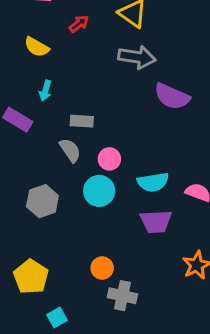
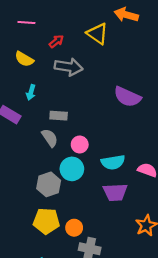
gray arrow: (137, 57) -> (69, 67), moved
gray hexagon: (42, 201) -> (49, 184), moved
yellow pentagon: (31, 277) -> (46, 221), moved, turned -30

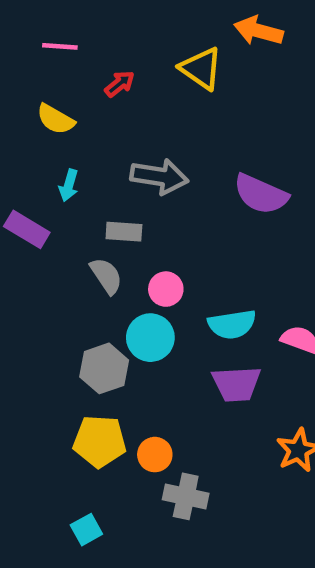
gray arrow: (69, 67) -> (159, 177), moved

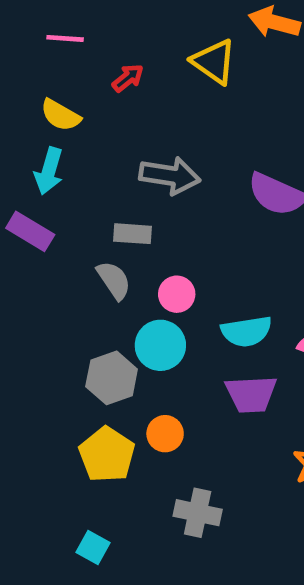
cyan arrow: (69, 185) -> (49, 171), moved, size x1.4
yellow pentagon: (100, 441) -> (107, 455), turned 30
orange circle: (155, 455) -> (165, 434), moved
cyan square: (86, 530) -> (93, 548), turned -32

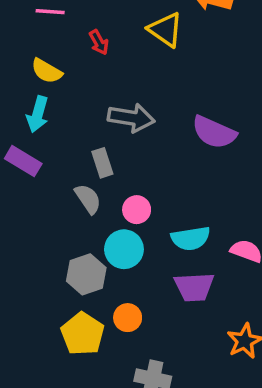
red arrow: (128, 78) -> (99, 42), turned 100
gray rectangle: (133, 234) -> (102, 163), turned 68

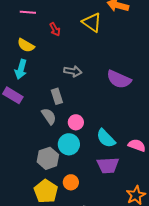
gray arrow: (131, 118) -> (73, 71), size x0.7
cyan semicircle: (191, 238) -> (106, 138), turned 55

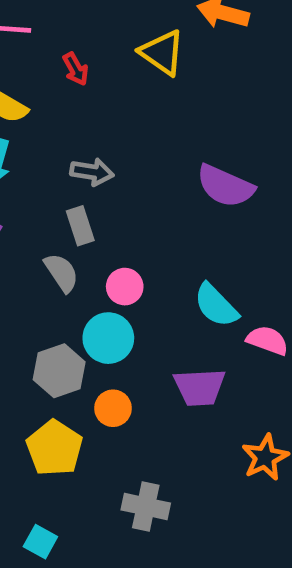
gray arrow: (73, 71) -> (92, 172), moved
cyan semicircle: (106, 138) -> (216, 305), moved
orange circle: (71, 182) -> (113, 408), moved

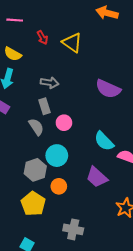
yellow triangle: (162, 53) -> (72, 43), moved
pink circle: (125, 287) -> (64, 123), moved
purple trapezoid: (200, 387) -> (97, 177), turned 45

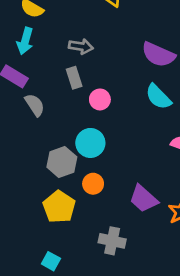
gray semicircle: (36, 127) -> (35, 105), moved
cyan semicircle: (104, 141) -> (158, 97), moved
purple trapezoid: (97, 177) -> (143, 199), moved

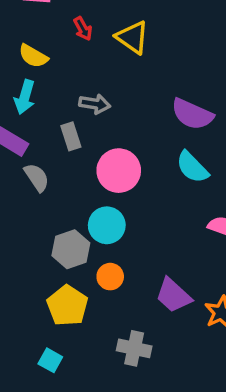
gray rectangle: (74, 78) -> (71, 136), moved
pink circle: (100, 99) -> (119, 171), size x1.6
cyan square: (51, 261) -> (50, 360), moved

